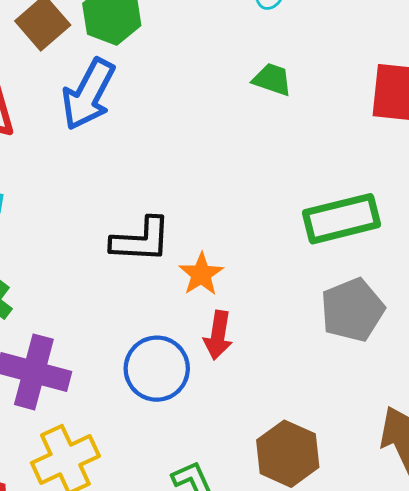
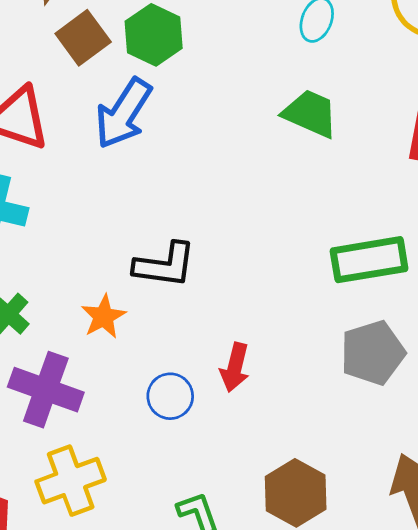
green trapezoid: (272, 79) -> (310, 113), size x1.4
orange star: (201, 274) -> (104, 317), moved
blue circle: (157, 369) -> (170, 396), size x0.7

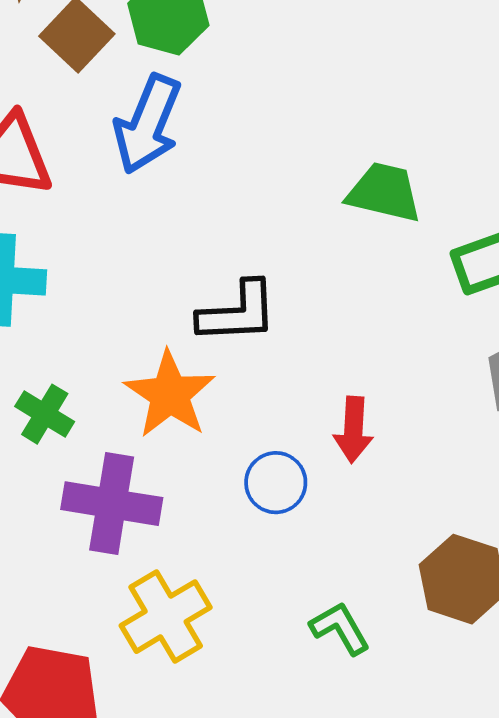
green trapezoid: (310, 113) -> (384, 192), moved
orange star: (104, 317) -> (170, 394), size x1.5

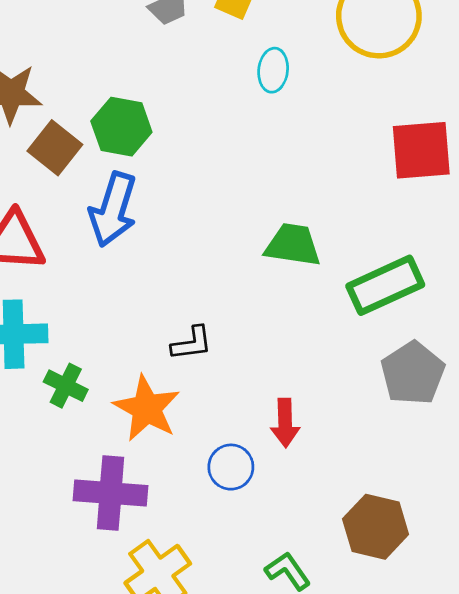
black L-shape: (238, 312) -> (192, 343), size x0.7
green cross: (45, 414) -> (66, 386), moved

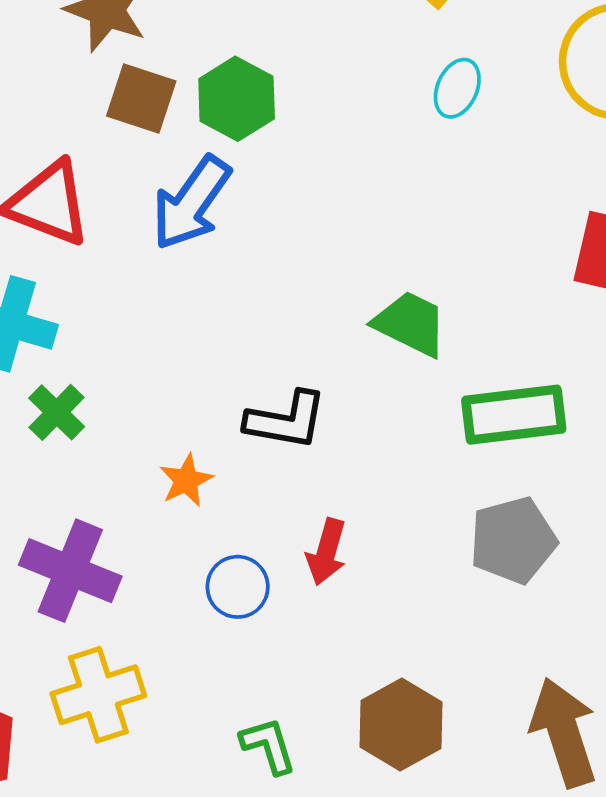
brown square: (55, 148) -> (141, 99), turned -38
black L-shape: (192, 343) -> (286, 420), moved, size x1.4
orange star: (147, 408) -> (186, 480), moved, size x0.6

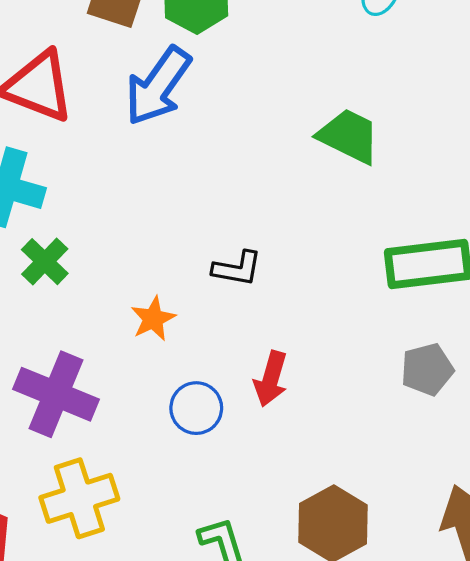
green trapezoid: (410, 324) -> (349, 136), moved
black L-shape: (286, 420) -> (237, 269), size x0.7
gray pentagon: (513, 540) -> (427, 369), size x0.7

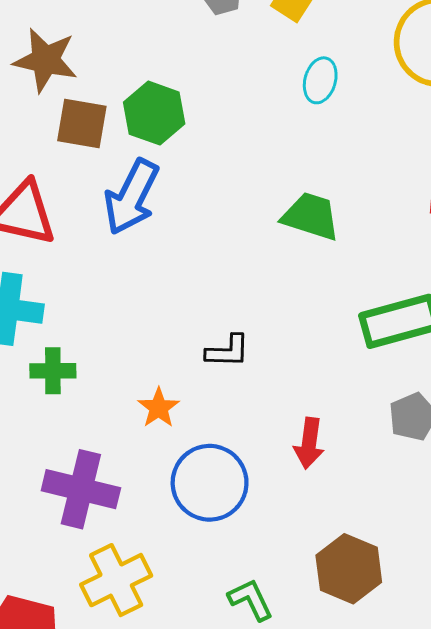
green cross: (45, 262) -> (53, 371), turned -36
red arrow: (271, 379) -> (309, 443), moved
blue circle: (196, 408) -> (210, 483), size x1.6

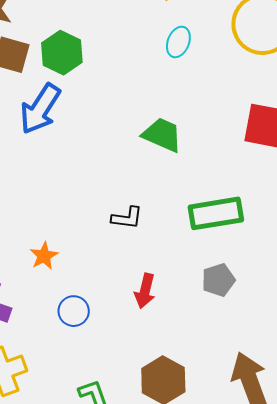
black L-shape: (228, 351) -> (127, 218), moved
blue circle: (210, 483) -> (74, 311), size x0.6

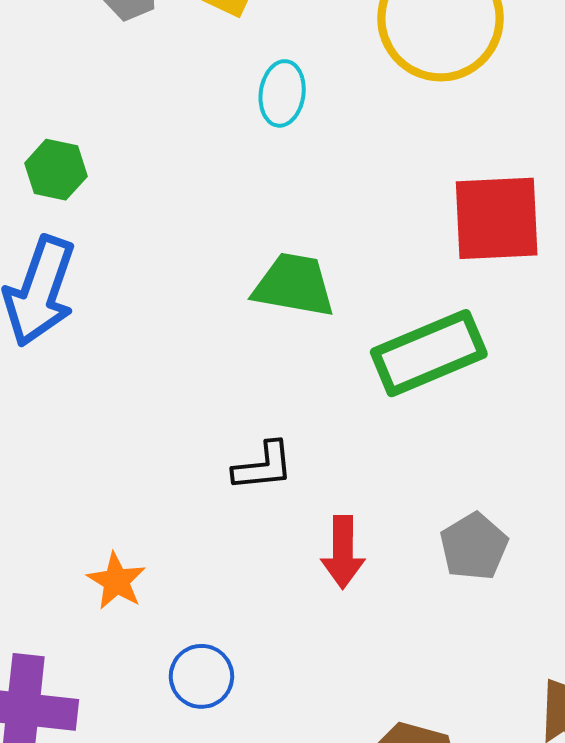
green hexagon: (62, 53) -> (56, 170), size x0.7
green rectangle: (216, 213) -> (429, 353), moved
red arrow: (145, 291) -> (343, 552), moved

